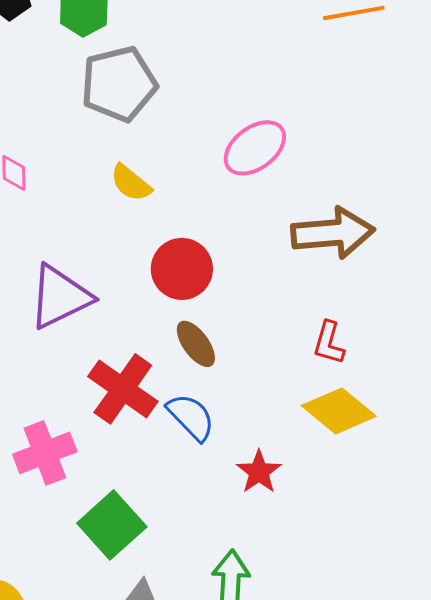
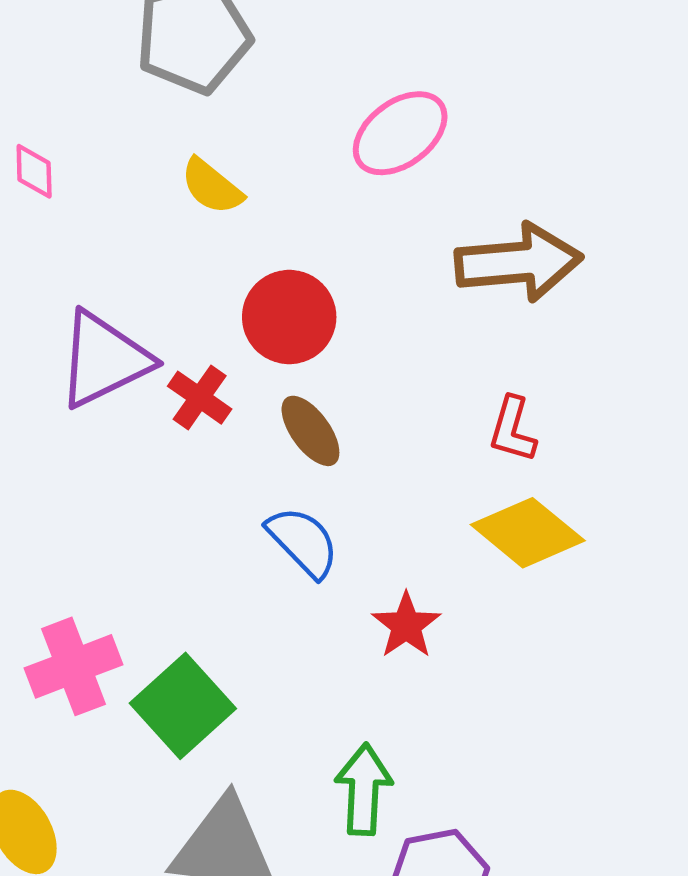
red cross: (123, 389) -> (200, 398), moved, size x0.6
pink cross: (45, 453) -> (74, 666), moved

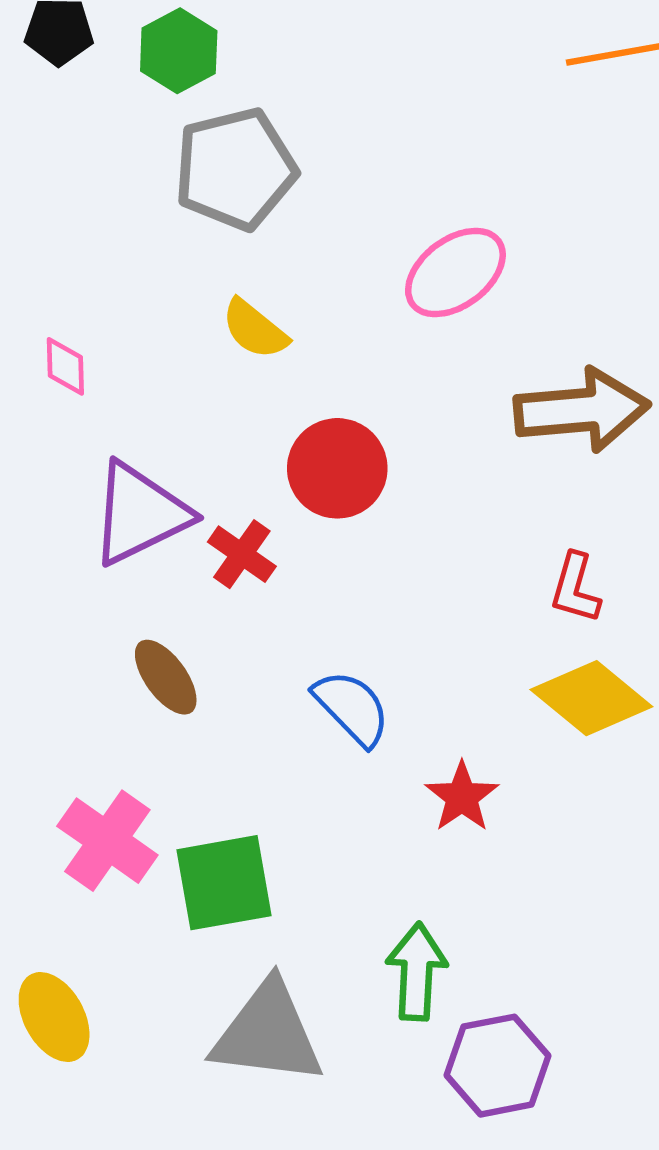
pink diamond: (34, 171) -> (65, 366), moved
brown ellipse: (310, 431) -> (166, 677), moved
pink cross: (74, 666) -> (107, 841), turned -34
green square: (183, 706) -> (224, 883), turned 32

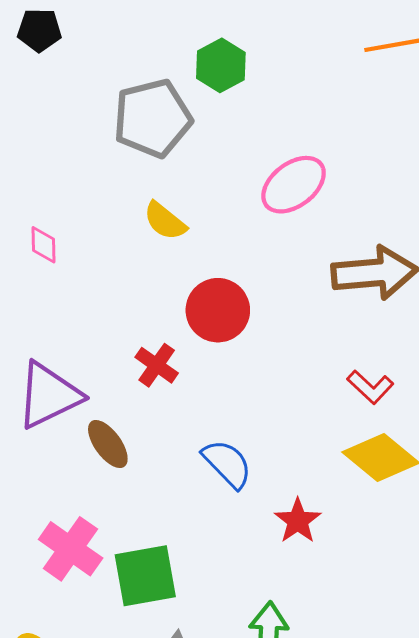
green hexagon: (179, 51) -> (221, 65), moved
purple triangle: (140, 514) -> (49, 395), moved
red L-shape: (575, 588) -> (370, 387), turned -63

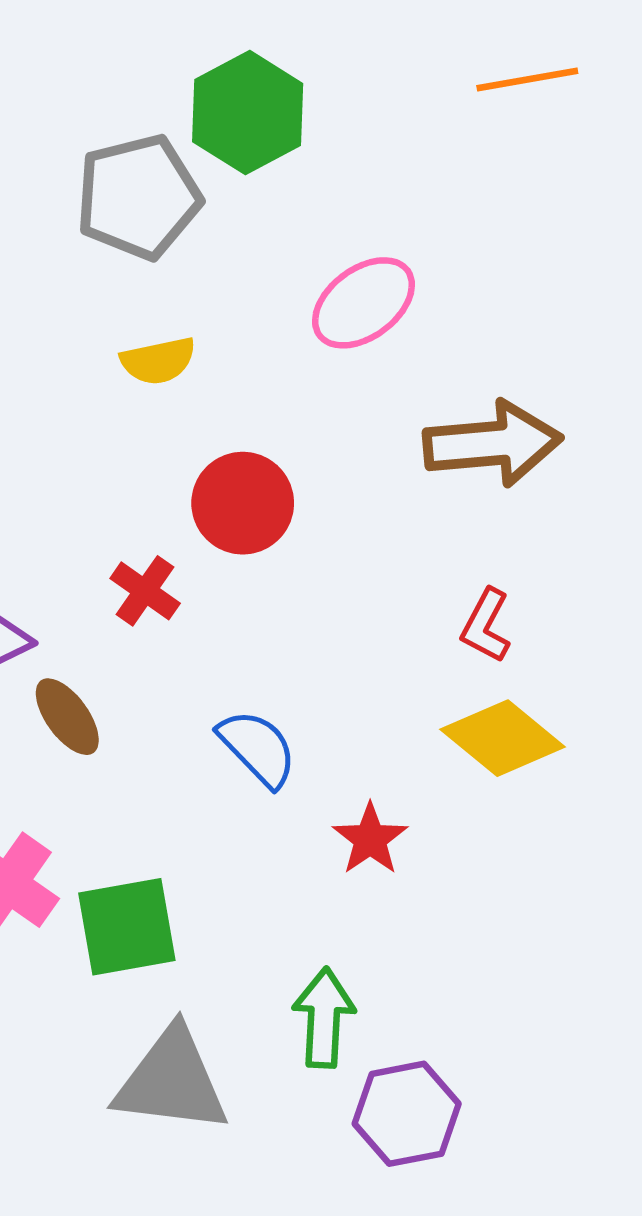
green hexagon: (221, 65) -> (248, 113), size x1.4
yellow semicircle: (165, 221) -> (158, 361), turned -51
red L-shape: (370, 387) -> (486, 626), turned 75

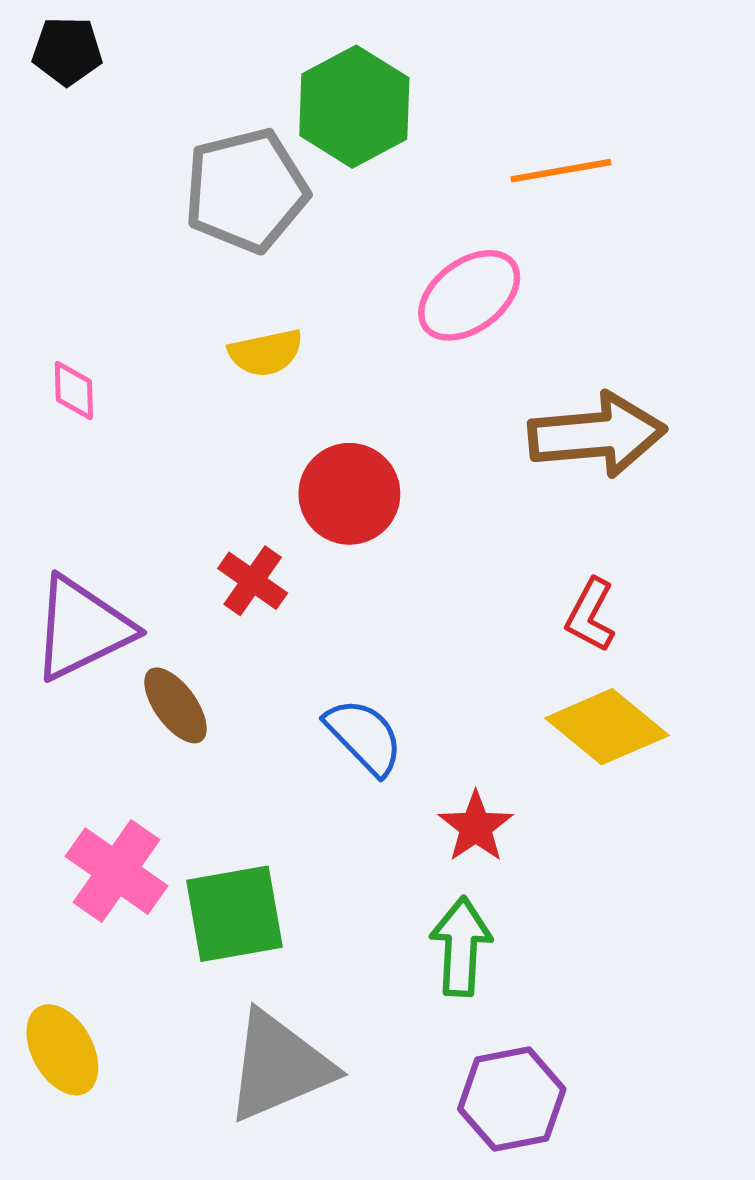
orange line: (527, 79) -> (561, 171), moved
green arrow: (324, 1018) -> (461, 947), moved
gray triangle: (172, 1081) -> (279, 1066), turned -30

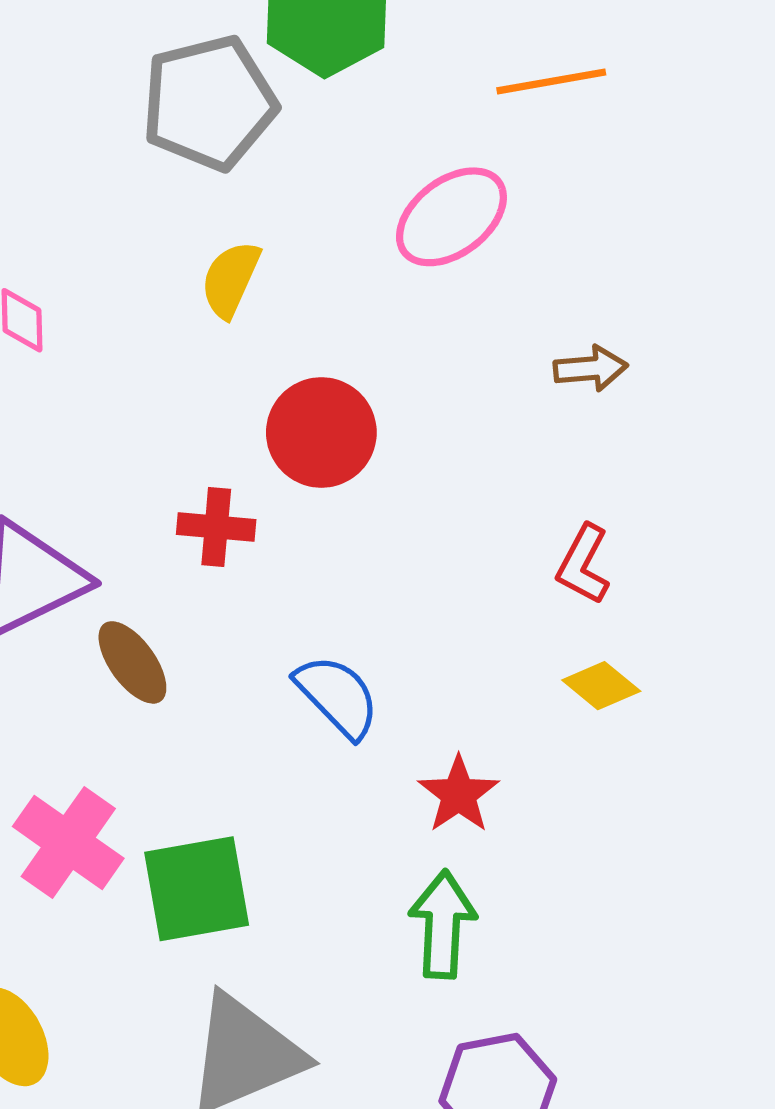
yellow semicircle: (266, 353) -> (230, 279), turned 126
brown arrow: (597, 435) -> (590, 368), size x0.5
red cross: (253, 581) -> (216, 527), turned -30
yellow diamond: (607, 727) -> (601, 686), size x0.6

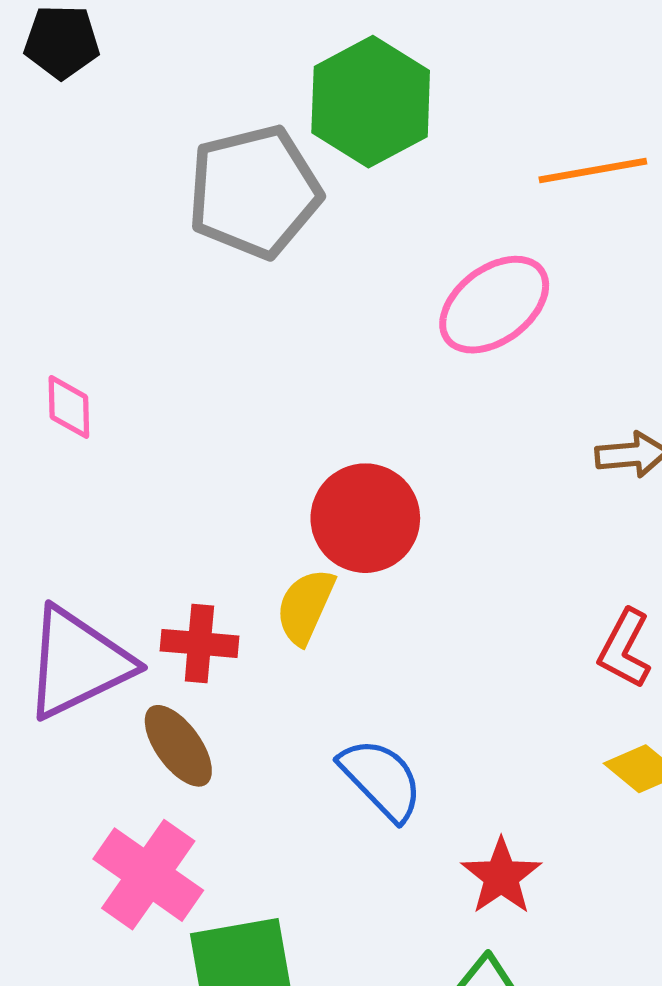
yellow semicircle: (230, 279) -> (305, 606), moved
red cross: (216, 527) -> (199, 643), moved
pink cross: (68, 842) -> (148, 875), moved

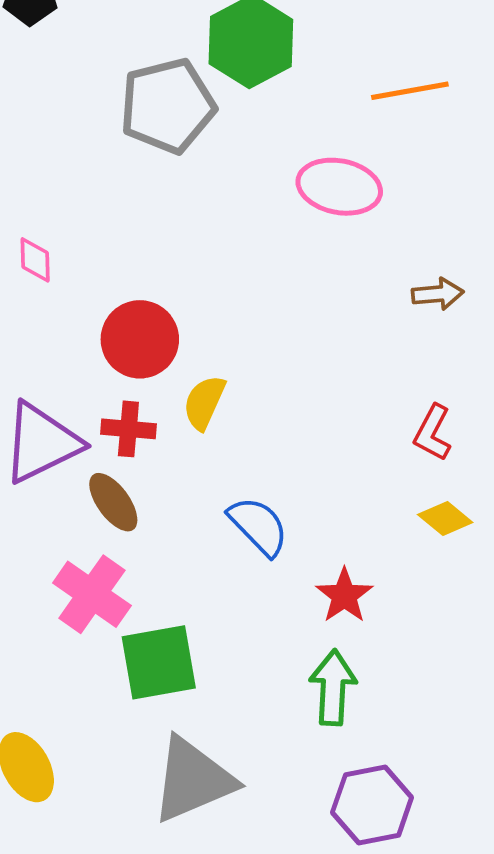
pink ellipse: (494, 305) -> (339, 187), turned 48
red circle: (365, 518) -> (140, 339), moved

